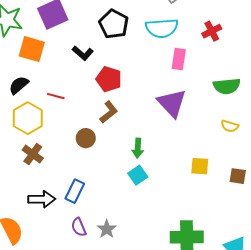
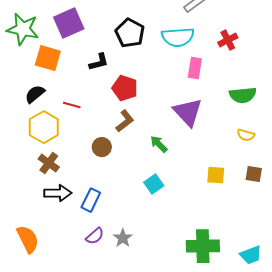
black L-shape: (83, 53) -> (99, 62), turned -55
green arrow: (138, 148) -> (159, 144), moved, turned 132
brown square: (238, 176) -> (254, 174), moved
black arrow: (42, 199) -> (58, 193), moved
purple semicircle: (79, 227) -> (95, 236), turned -108

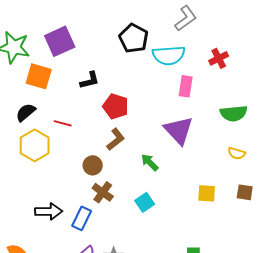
black pentagon: (130, 33) -> (134, 38), moved
brown cross: (49, 163) -> (103, 192), moved

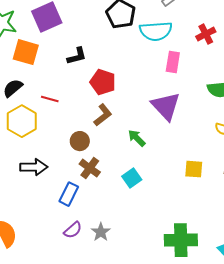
black arrow: (49, 211) -> (34, 167), moved

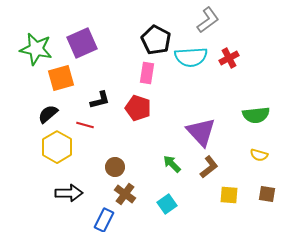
red cross: (206, 34) -> (229, 58), moved
orange square: (26, 52) -> (61, 78), turned -32
black L-shape: (77, 56) -> (100, 100), moved
pink rectangle: (173, 62) -> (147, 73), moved
brown L-shape: (103, 115) -> (209, 167), moved

